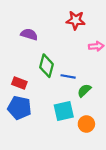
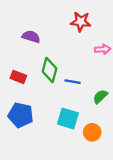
red rectangle: (19, 83) -> (18, 77), moved
green semicircle: (84, 91) -> (100, 97), moved
cyan square: (64, 111) -> (68, 118), turned 30

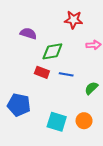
green diamond: (50, 70) -> (52, 51), moved, turned 65
red rectangle: (18, 77) -> (42, 72), moved
cyan square: (68, 118) -> (57, 122), moved

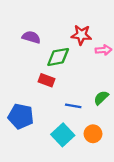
red star: (73, 20) -> (81, 35), moved
blue line: (66, 74) -> (73, 106), moved
cyan square: (57, 122) -> (63, 135), turned 30

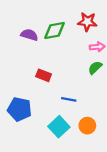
red star: (81, 35) -> (87, 22), moved
green diamond: (58, 57) -> (55, 30), moved
green semicircle: (101, 98) -> (95, 68), moved

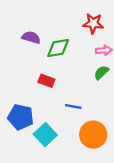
green diamond: (55, 30) -> (58, 48), moved
orange circle: (87, 126) -> (93, 135), size x1.5
cyan square: (59, 127) -> (45, 135), moved

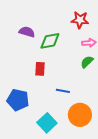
red rectangle: (46, 81) -> (40, 69), turned 72
cyan square: (45, 135) -> (47, 123), moved

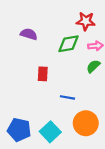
green diamond: (50, 41) -> (69, 44), moved
blue pentagon: (18, 100) -> (19, 130), moved

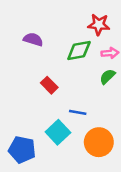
red rectangle: (43, 74) -> (49, 85), turned -48
cyan square: (50, 132) -> (58, 132), moved

